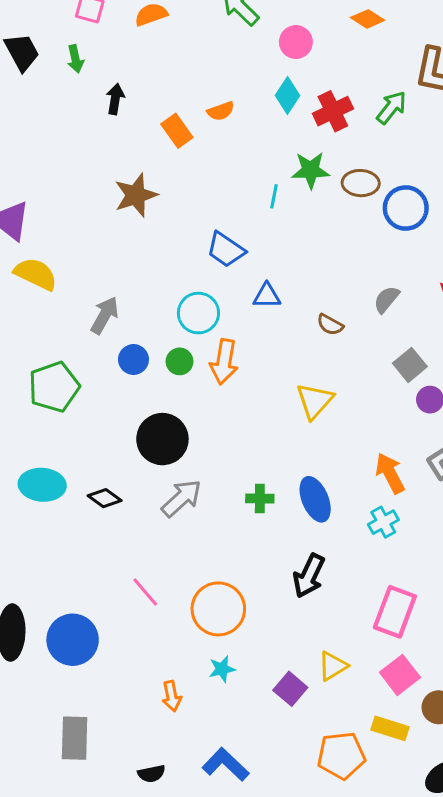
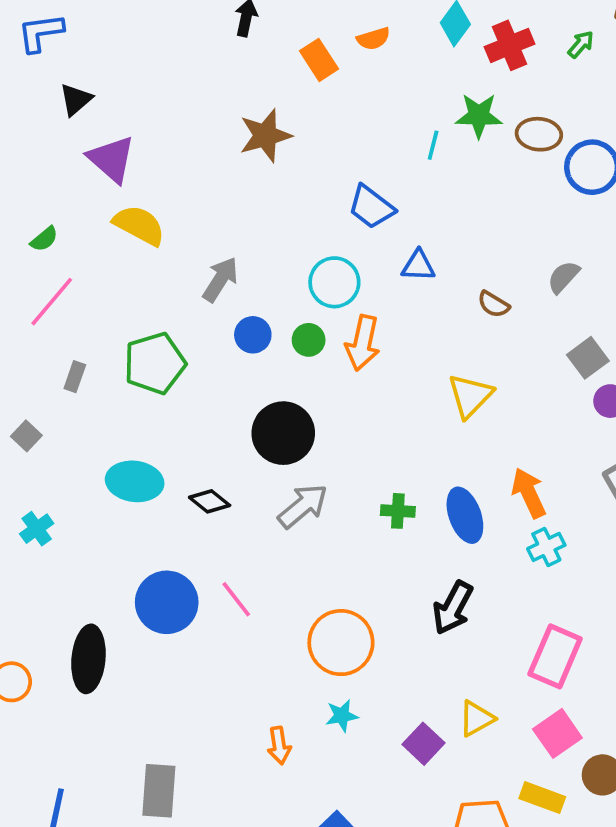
green arrow: (391, 108) -> (581, 44), size x0.7
orange arrow: (390, 473) -> (529, 493), moved
pink line: (145, 592) -> (236, 599), moved
blue circle: (73, 640) -> (167, 602), moved

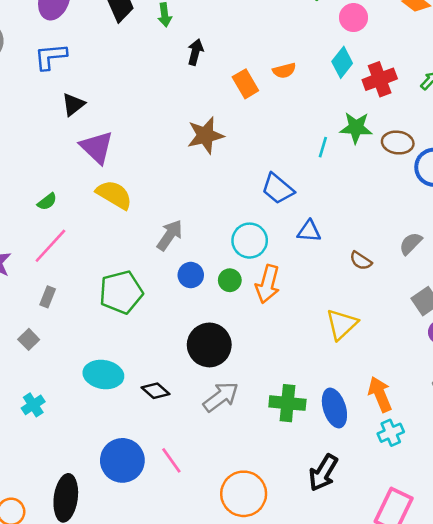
gray rectangle: (75, 377) -> (48, 297), moved
green cross: (398, 511) -> (287, 403), size x1.5

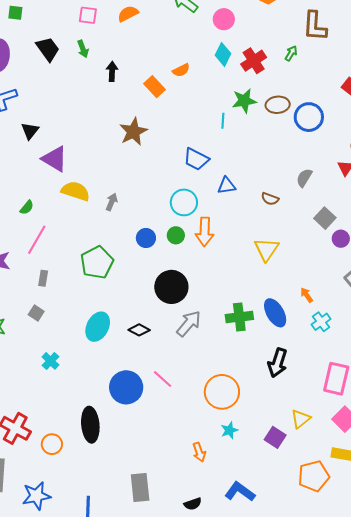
gray arrow: (170, 235) -> (112, 202), moved, size x0.7
cyan ellipse: (103, 375) -> (98, 327), turned -60
orange arrow: (380, 394) -> (307, 295), size x0.6

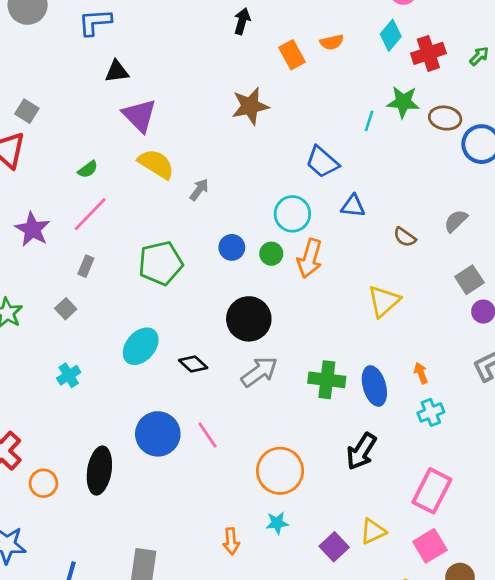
black triangle: (30, 131) -> (117, 71), turned 30

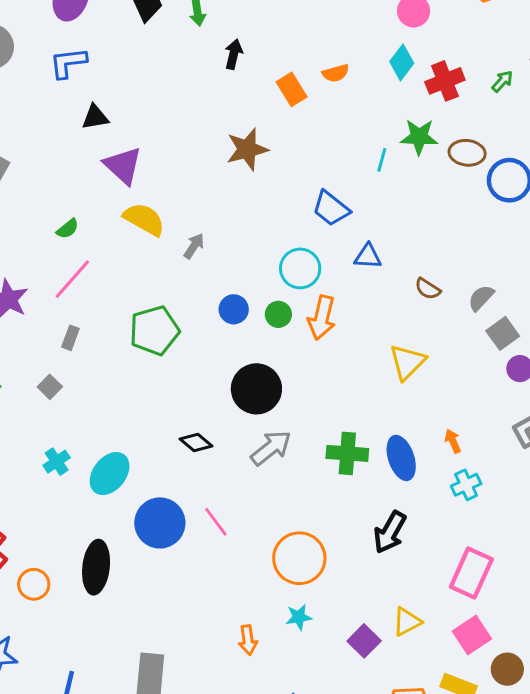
gray semicircle: (456, 221) -> (481, 298), moved
cyan ellipse: (141, 346) -> (110, 474), moved

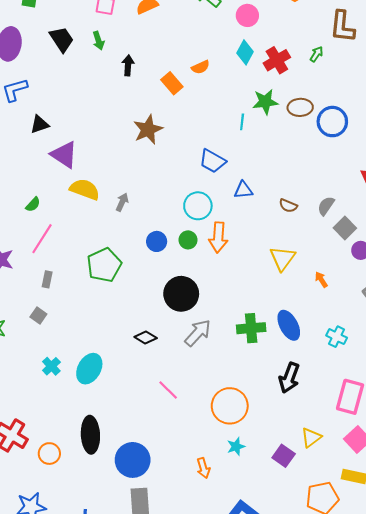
orange arrow: (453, 441) -> (321, 280), moved
cyan cross: (466, 485) -> (337, 337), turned -30
blue circle: (160, 523) -> (133, 460), moved

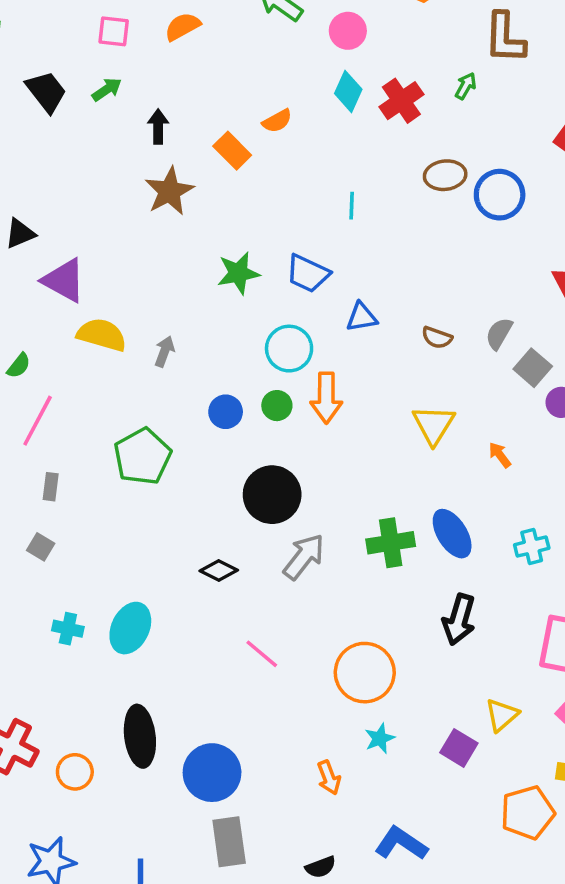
green arrow: (98, 41) -> (107, 89), turned -102
green star: (265, 102) -> (238, 273), moved
brown star: (148, 130) -> (169, 191), moved
cyan cross: (337, 337) -> (532, 547), turned -36
cyan cross: (51, 366) -> (68, 629), turned -30

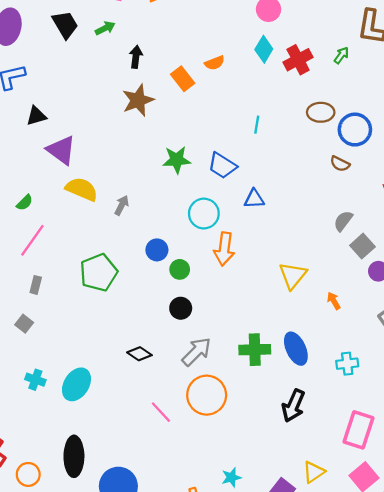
brown semicircle: (437, 338) -> (340, 164), moved
green circle: (277, 406) -> (180, 269), moved
black circle: (272, 495) -> (181, 308), size x0.6
orange circle: (365, 673) -> (207, 395), moved

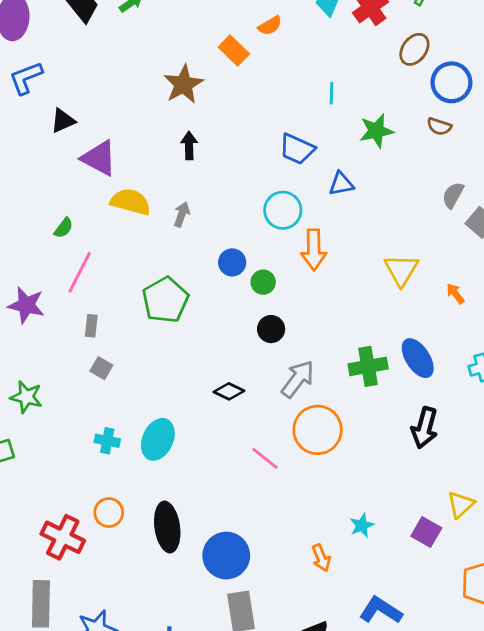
black arrow: (136, 57) -> (189, 146), moved
brown ellipse: (321, 112) -> (414, 49), moved, turned -45
green star: (177, 160) -> (376, 131), moved
gray square: (24, 324) -> (101, 368), moved
orange circle: (28, 474) -> (109, 513), moved

